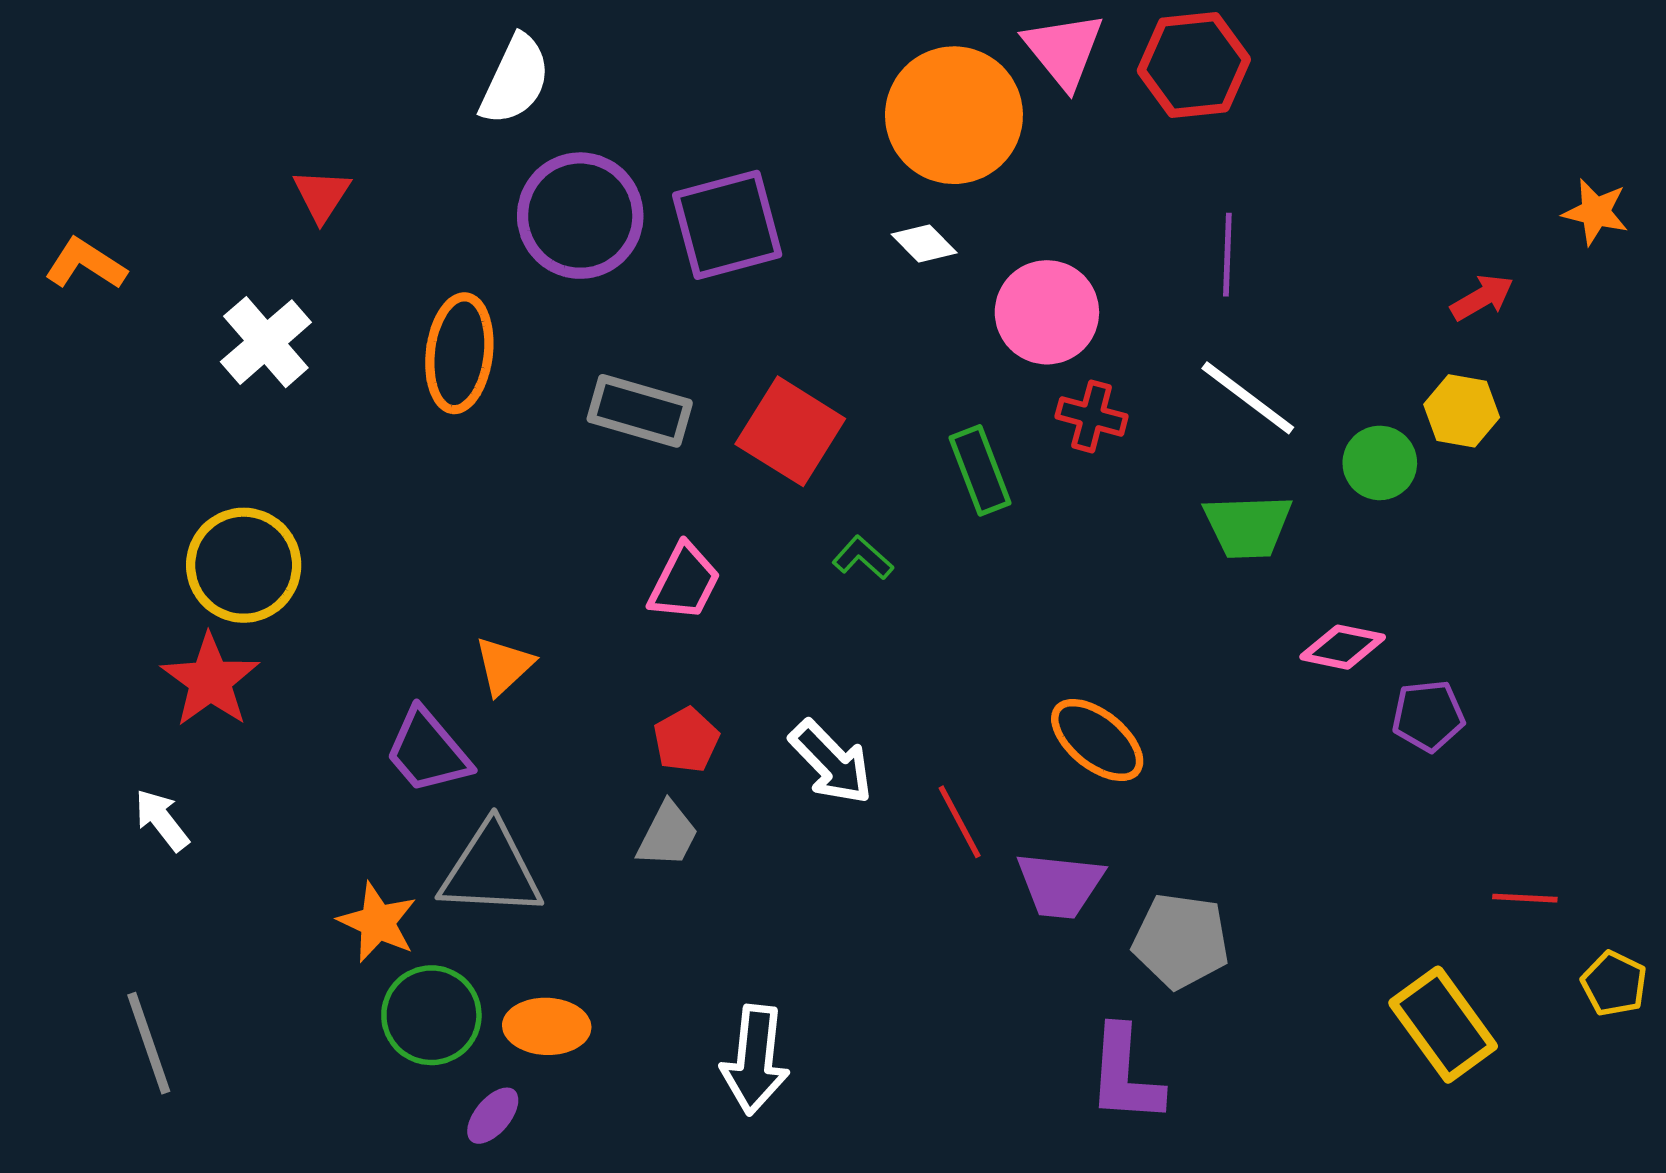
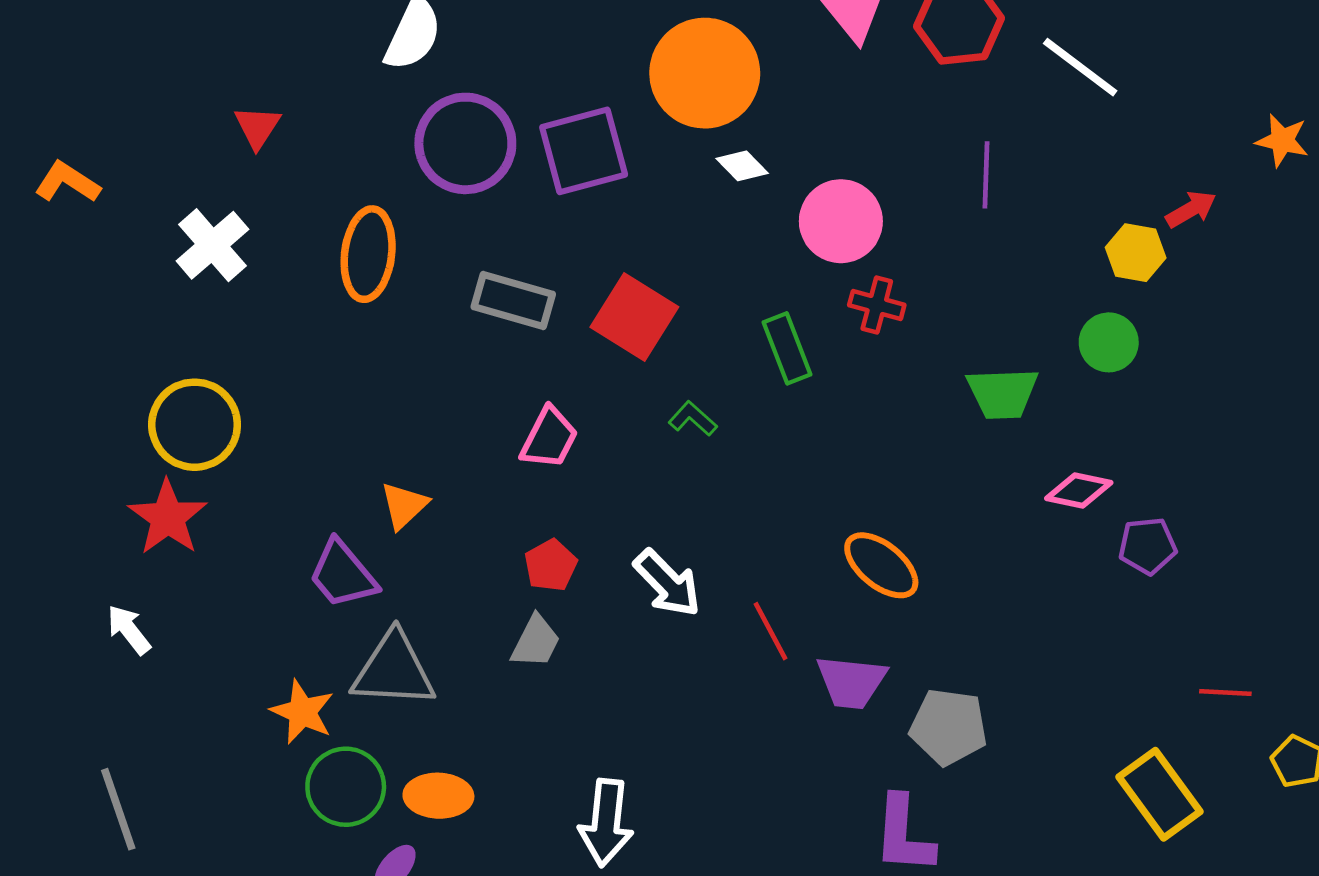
orange circle: (954, 115) -> (705, 73), moved
white line: (1248, 398) -> (1080, 67), moved
yellow hexagon: (1462, 411) -> (1136, 253), moved

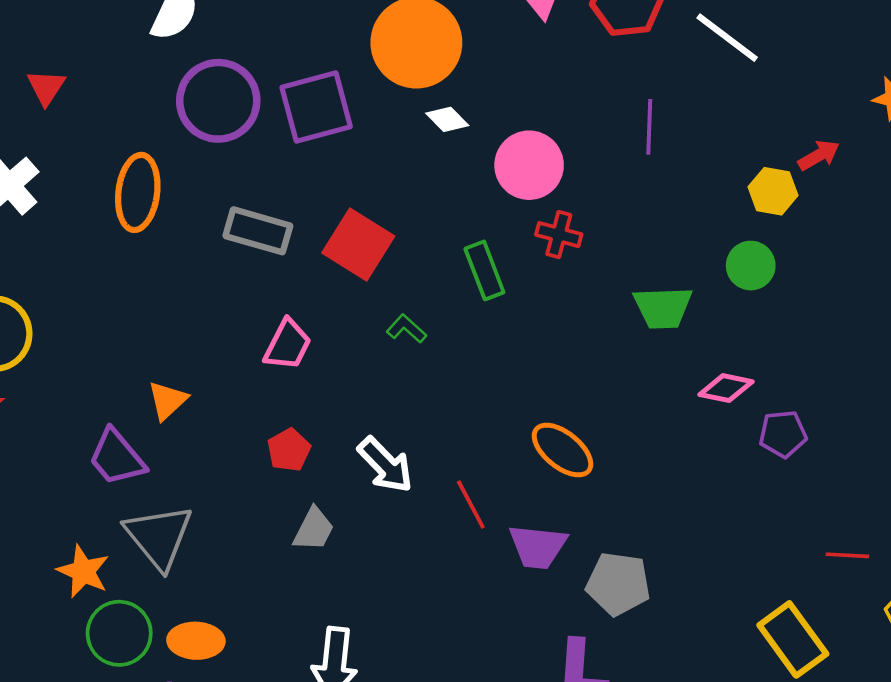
gray trapezoid: (536, 642) -> (314, 529), moved
gray triangle: (394, 670) -> (159, 537), turned 48

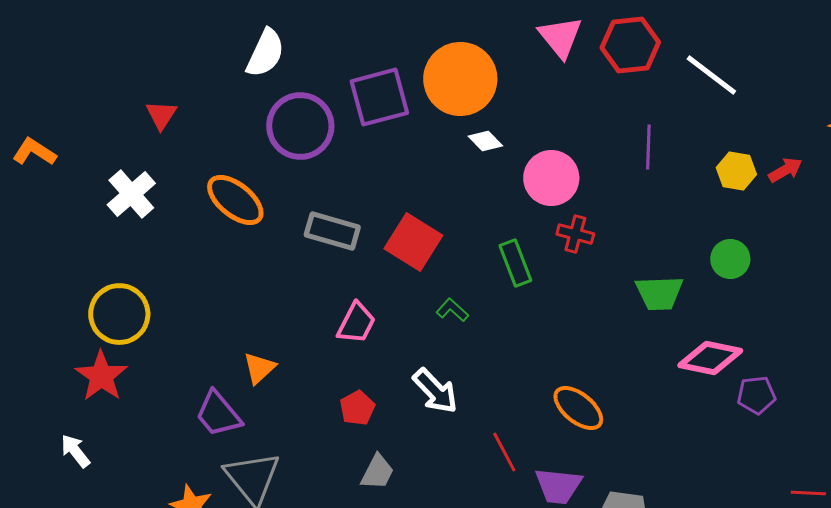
purple square: (316, 107) -> (379, 97), moved
yellow hexagon: (773, 191) -> (736, 171), moved
orange ellipse: (138, 192) -> (235, 200), turned -58
pink diamond: (726, 388) -> (710, 358), size x1.4
white arrow: (385, 465) -> (435, 391), moved

